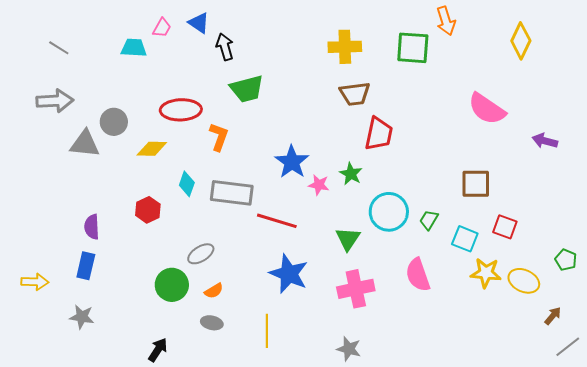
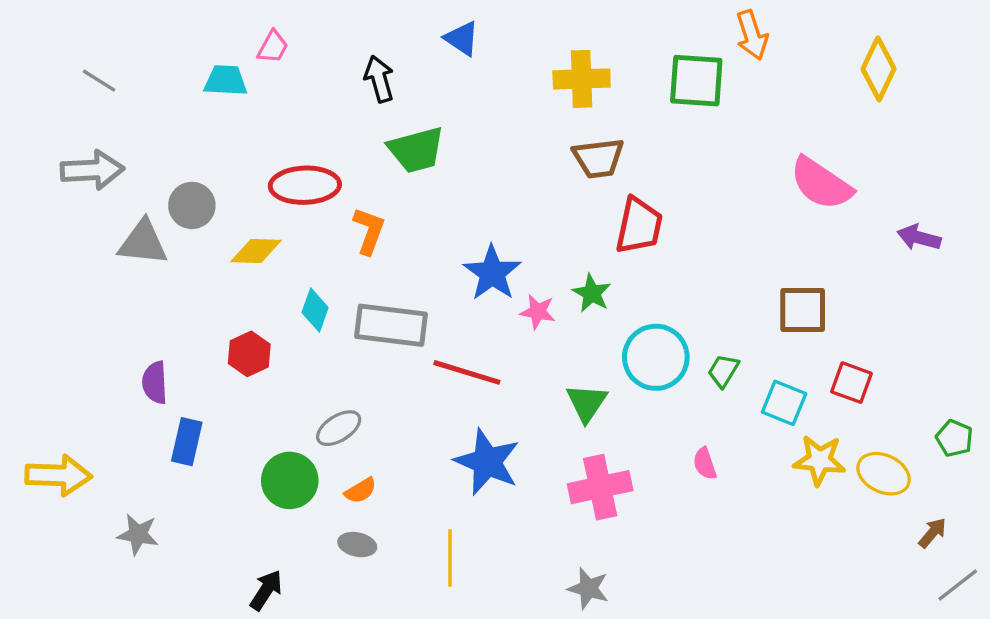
blue triangle: (199, 23) -> (462, 38), moved
blue rectangle: (86, 266) -> (187, 442), moved
pink semicircle: (418, 275) -> (705, 464), size x0.6
yellow arrow: (35, 282) -> (59, 475), size x1.4

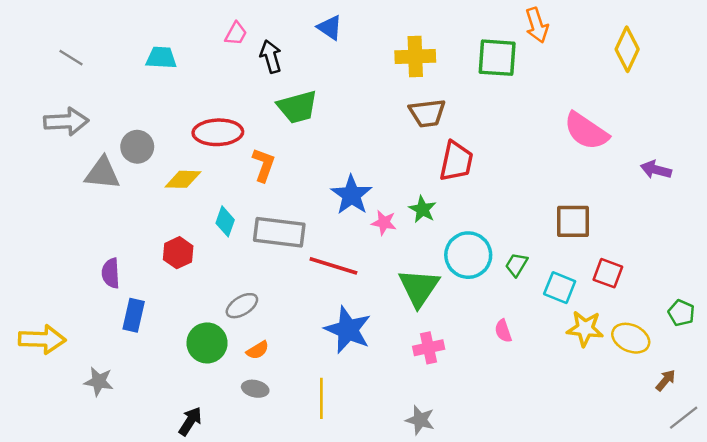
pink trapezoid: (273, 47) -> (236, 34), moved
green triangle: (587, 403) -> (419, 288), size x1.4
pink cross: (600, 487) -> (429, 348), size x0.7

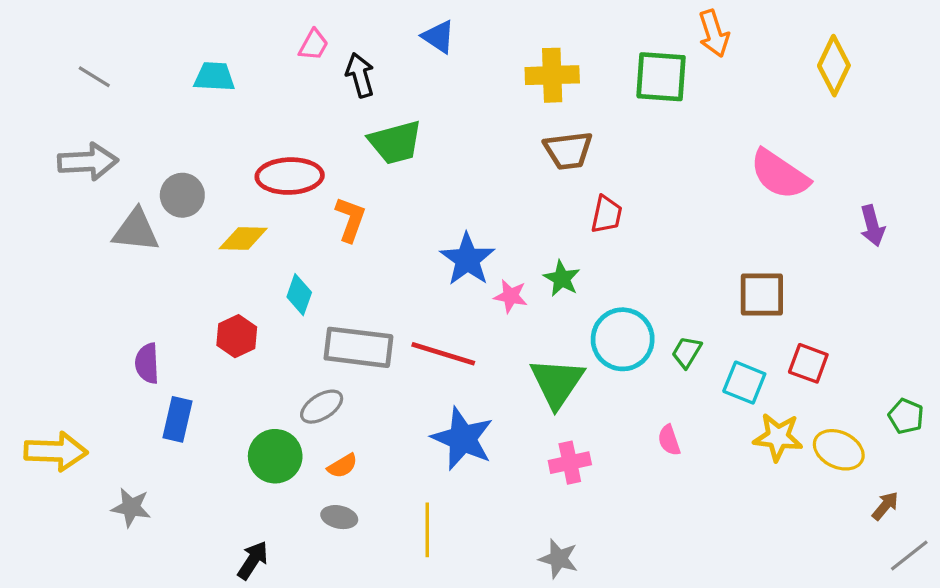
red trapezoid: (456, 161) -> (607, 214), size x0.7
purple arrow: (656, 170) -> (872, 226), turned -120
gray rectangle: (279, 232) -> (358, 347), moved

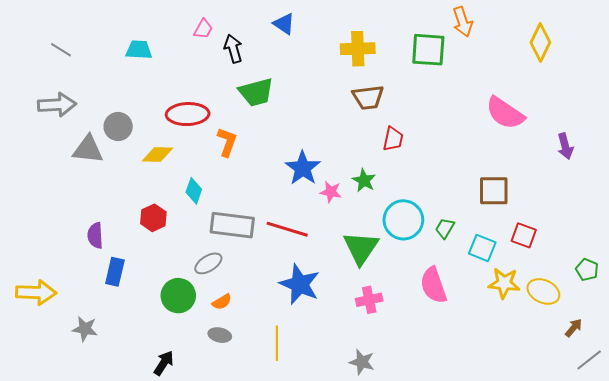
pink semicircle: (669, 440) -> (433, 285), size x1.8

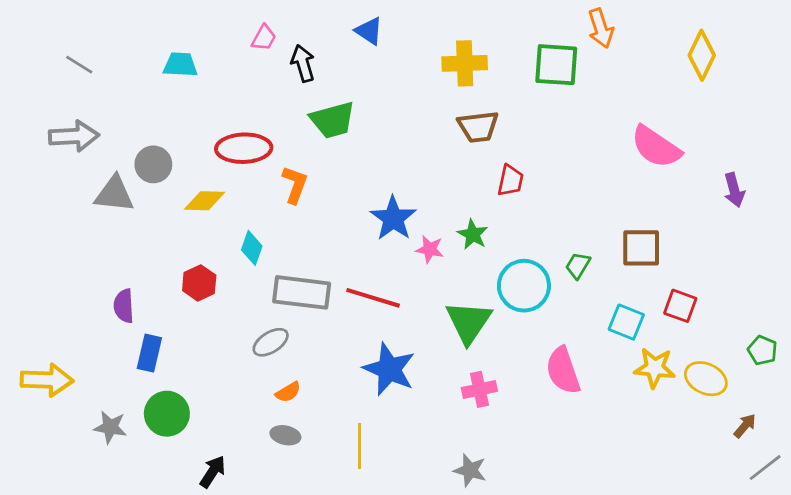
green trapezoid: (445, 228) -> (578, 265), moved
green circle: (178, 296) -> (167, 414), moved

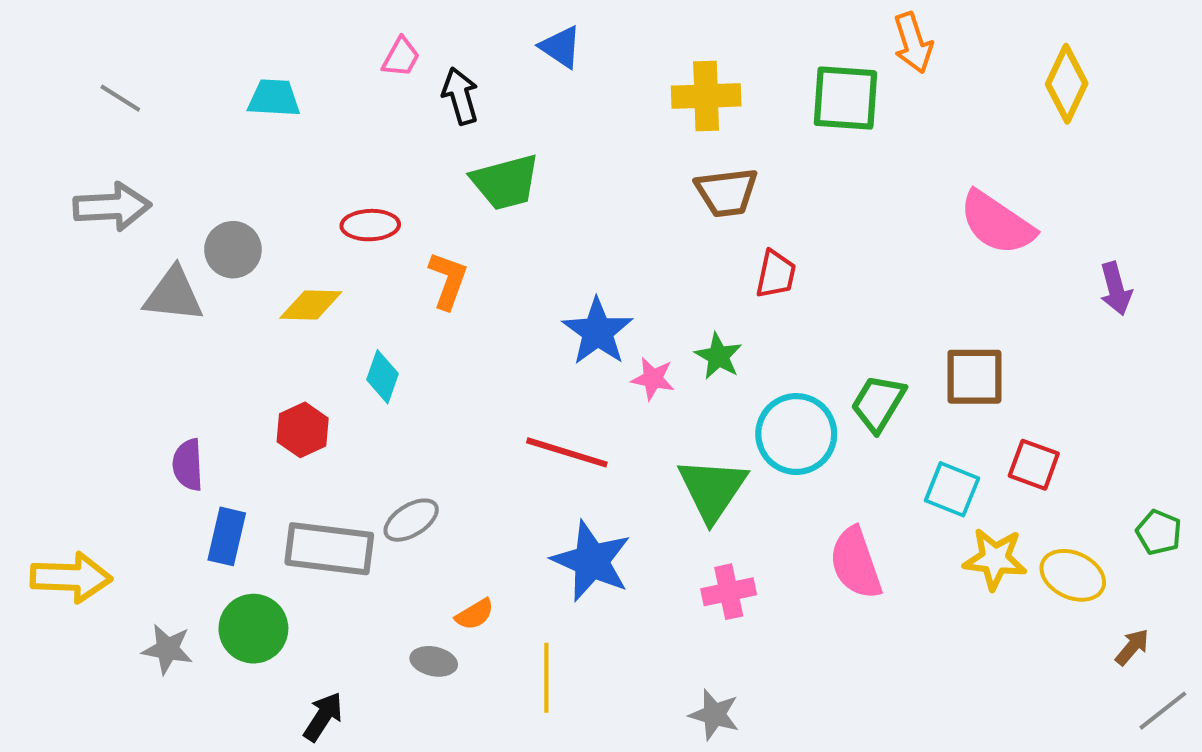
red ellipse: (244, 148) -> (370, 225), size x0.7
green trapezoid: (578, 265) -> (878, 403), size x1.4
gray rectangle: (302, 292) -> (329, 549), moved
orange semicircle: (288, 392) -> (475, 614), moved

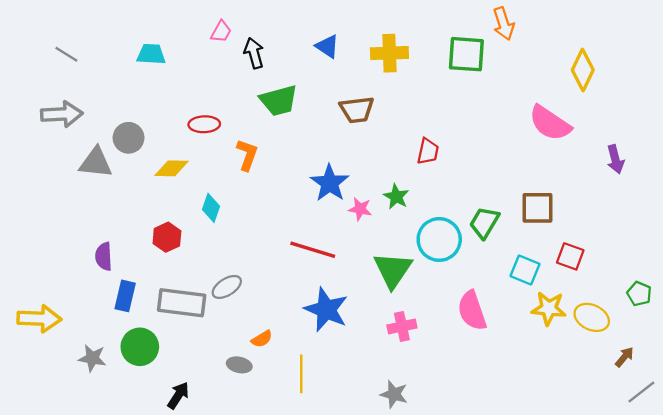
blue triangle: (561, 47) -> (327, 46), moved
yellow diamond: (1067, 84) -> (583, 70), moved
brown trapezoid: (727, 192) -> (357, 110), moved

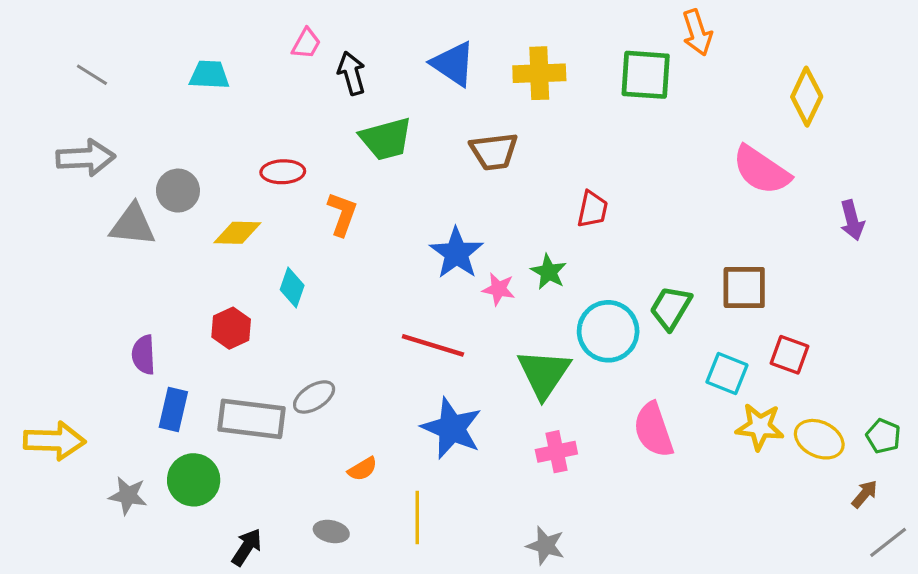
blue triangle: (327, 46) -> (453, 64), size x1.4
green pentagon: (639, 294) -> (883, 436), moved
gray ellipse: (239, 365) -> (331, 532), moved

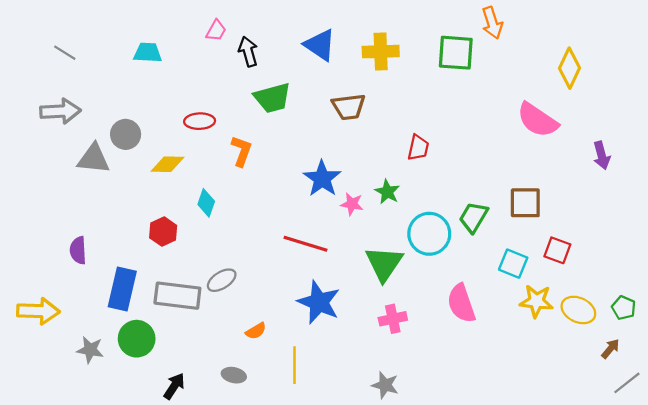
purple semicircle: (144, 355) -> (78, 250), moved
blue rectangle: (173, 410) -> (122, 289), size x1.4

